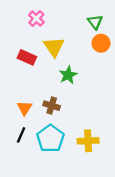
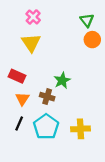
yellow triangle: (54, 47) -> (31, 43), moved
red rectangle: (27, 57) -> (17, 76), moved
green star: (68, 75) -> (62, 80), moved

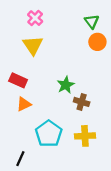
brown cross: (47, 97) -> (82, 102), moved
orange triangle: (22, 99) -> (24, 104), turned 32
black line: (19, 123) -> (20, 159), moved

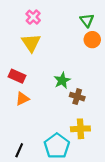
cyan pentagon: (49, 134) -> (57, 146), moved

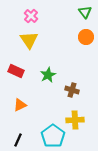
green triangle: (87, 20) -> (85, 12), moved
green star: (62, 80) -> (48, 75), moved
orange triangle: (22, 99) -> (20, 105), moved

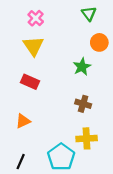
green triangle: (85, 12) -> (89, 14), moved
red rectangle: (16, 71) -> (30, 82), moved
green star: (48, 75) -> (82, 67), moved

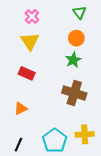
orange circle: (99, 42) -> (76, 38), moved
brown cross: (83, 104) -> (74, 93), size x1.6
yellow cross: (87, 138) -> (85, 134), moved

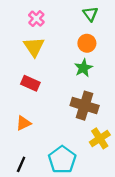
yellow cross: (85, 134) -> (100, 138), moved, turned -30

